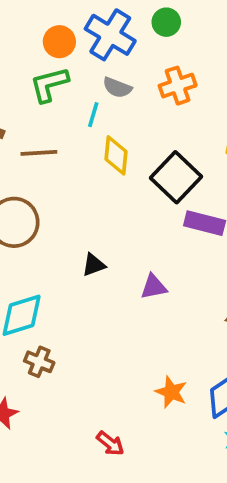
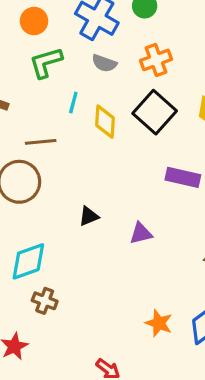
orange circle: (59, 42) -> (34, 21), moved
cyan line: (93, 115) -> (73, 103), moved
brown line: (39, 153) -> (41, 142), moved
black square: (176, 177) -> (155, 112), moved

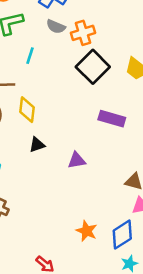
orange cross: (156, 60) -> (83, 33), moved
yellow diamond: (105, 122) -> (27, 110), moved

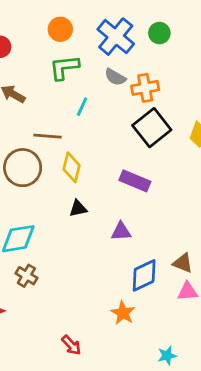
purple rectangle: (112, 119) -> (135, 181), moved
blue diamond: (122, 235) -> (144, 275), moved

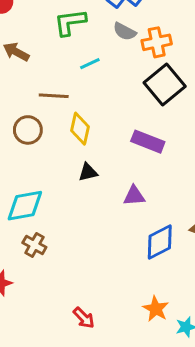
cyan line: (82, 107) -> (90, 64), turned 42
brown circle: (23, 168) -> (28, 130), size x0.7
orange star: (123, 313) -> (156, 309), moved

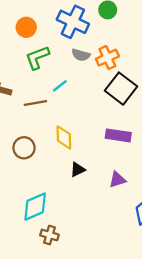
brown line: (54, 96) -> (35, 103), moved

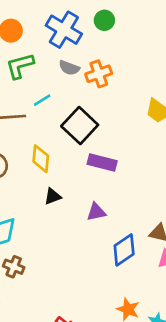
black square: (121, 89) -> (80, 126), moved

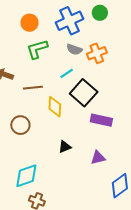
blue cross: (64, 30) -> (70, 21), turned 36
cyan line: (42, 100) -> (67, 73), moved
yellow diamond: (41, 159) -> (55, 107), moved

